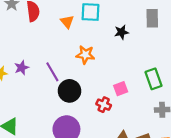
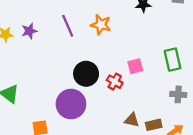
purple line: (52, 72) -> (68, 26), moved
black circle: (69, 91) -> (86, 74), moved

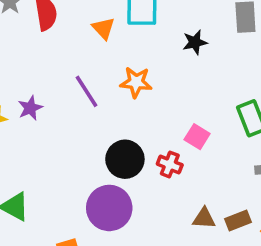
pink square: (135, 66) -> (197, 137), turned -35

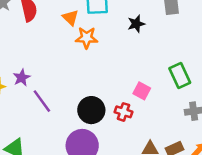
orange star: (136, 82) -> (87, 38), moved
purple line: (87, 91) -> (42, 101), moved

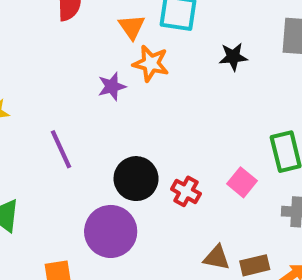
purple star: (22, 78) -> (112, 86), moved
pink square: (142, 91) -> (242, 182), moved

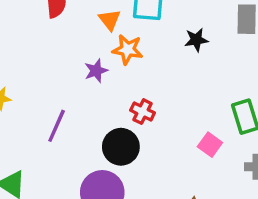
purple line: (61, 149) -> (57, 126), turned 52
red cross: (186, 191) -> (143, 112), moved

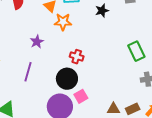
purple star: (96, 71) -> (37, 42), moved
pink square: (210, 145) -> (81, 96), moved, turned 32

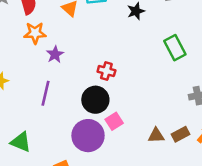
orange star: (63, 22) -> (35, 33), moved
green rectangle: (136, 51) -> (175, 48), moved

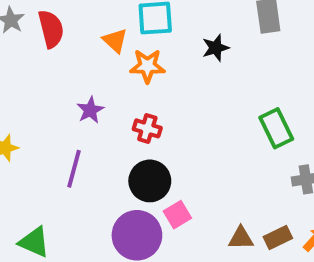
orange star: (35, 33) -> (147, 66), moved
green rectangle: (175, 48) -> (276, 128), moved
red cross: (106, 71) -> (147, 128), moved

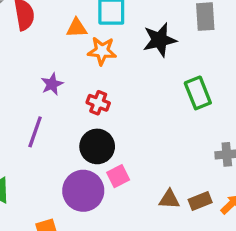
orange triangle: (115, 41) -> (77, 28), turned -50
black star: (216, 48) -> (160, 40), size x1.5
green rectangle: (276, 128) -> (198, 93), moved

